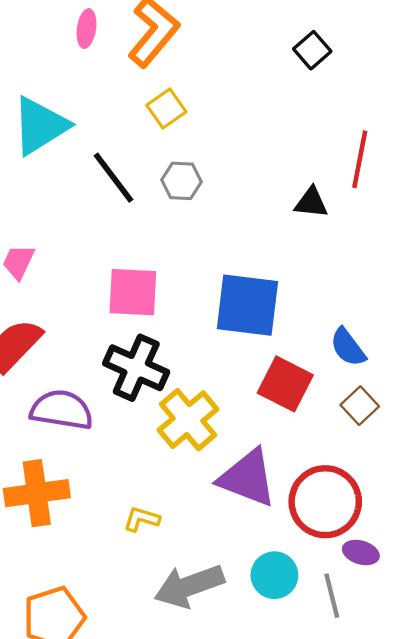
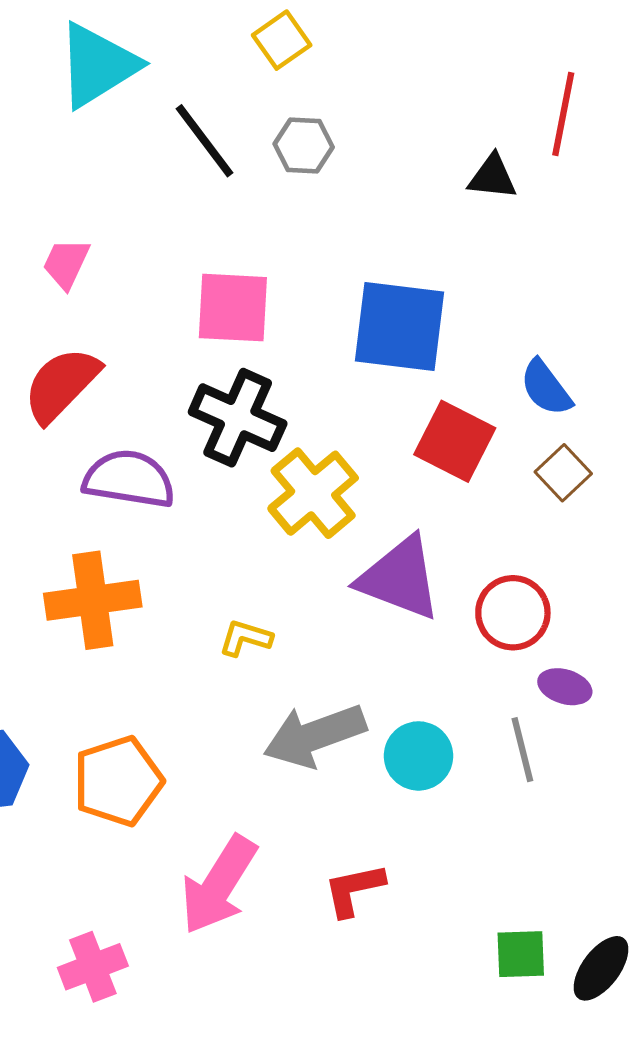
red circle: (325, 502) -> (513, 613), size x0.7
cyan circle: (274, 575) -> (418, 756), moved

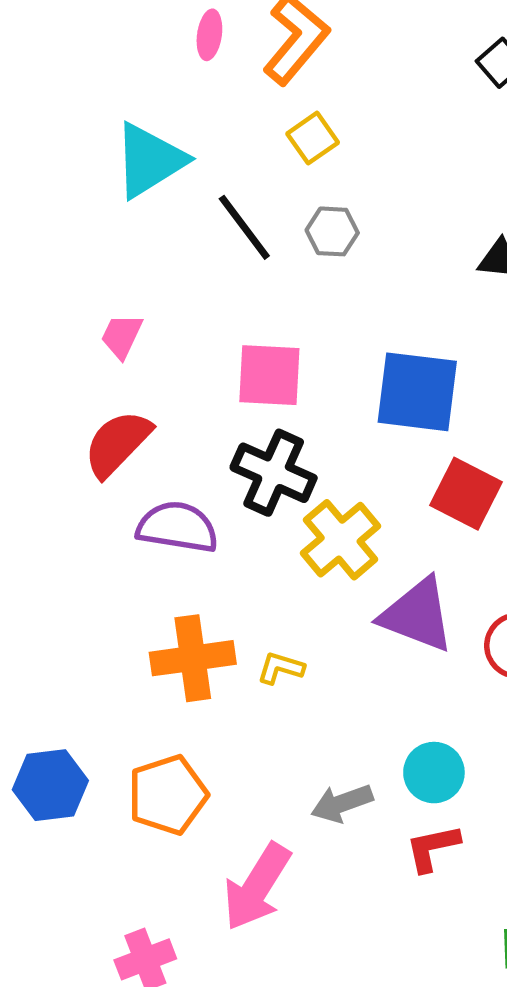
orange cross: (93, 600) -> (193, 658), moved
gray arrow: (315, 735) -> (342, 803), moved, size x0.7
red L-shape: (354, 890) -> (433, 848), moved

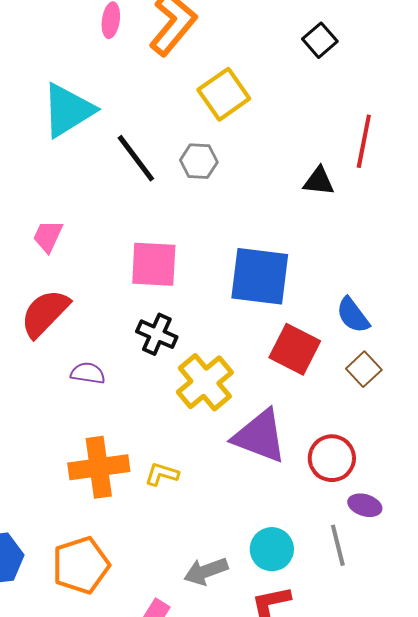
yellow square: (313, 138) -> (224, 94), moved, size x1.4
black cross: (274, 473) -> (157, 334), size x0.7
purple semicircle: (177, 527) -> (88, 373), size x0.6

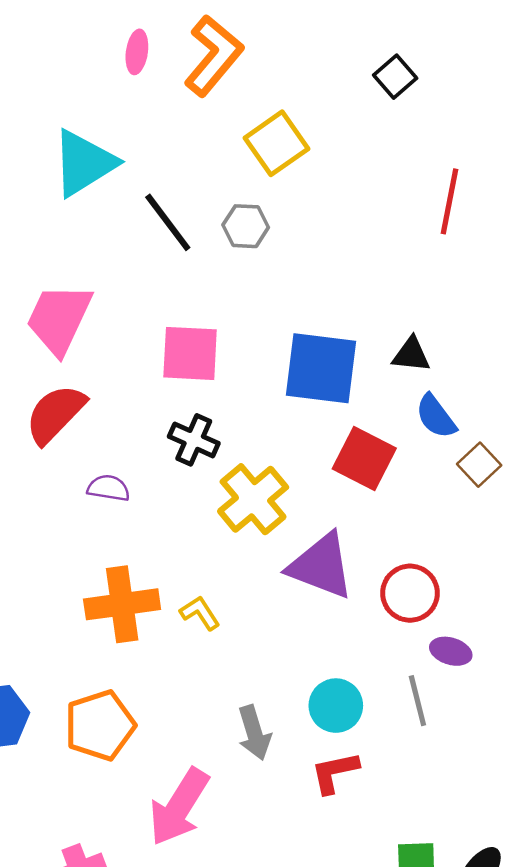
black triangle: (319, 181) -> (411, 355), moved
pink trapezoid: (48, 236) -> (59, 319), size x1.8
brown square: (364, 369) -> (479, 465), moved
yellow L-shape: (162, 474) -> (200, 613), turned 40
gray arrow: (206, 571) -> (254, 733), turned -87

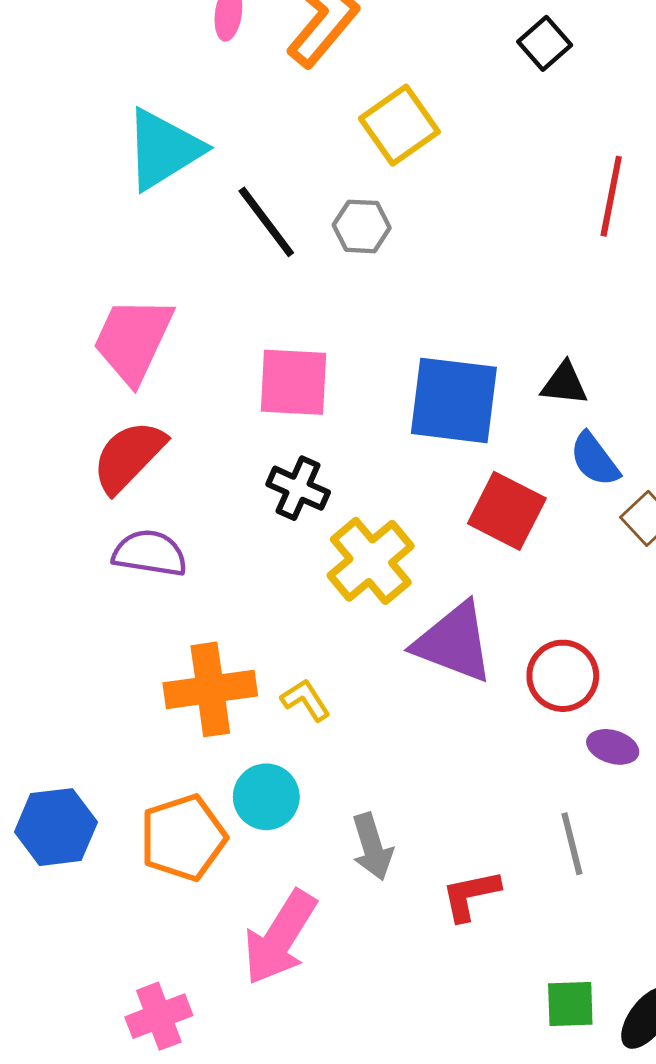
purple semicircle: (108, 488) -> (150, 553), moved, size x1.4
gray line: (417, 701) -> (572, 844), moved
cyan circle: (336, 706) -> (266, 797), moved

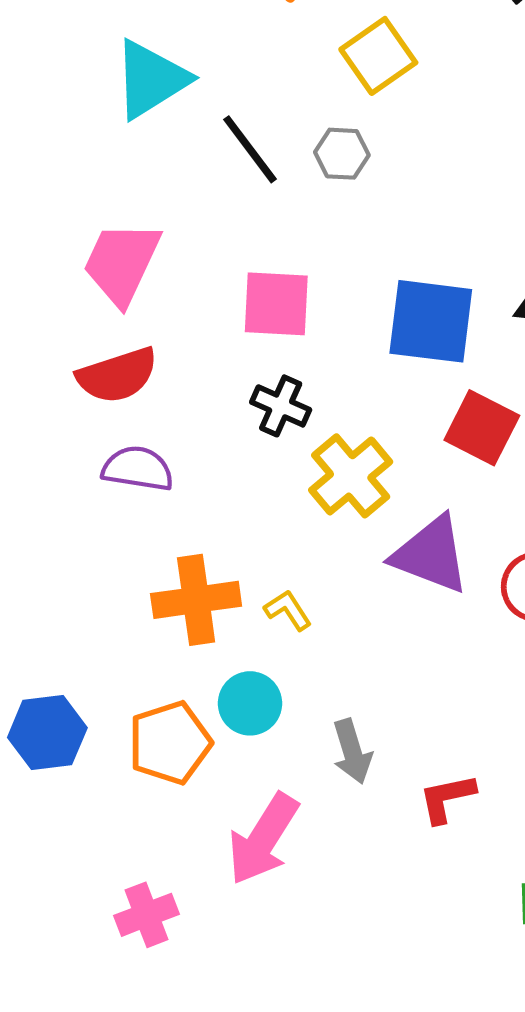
red semicircle: (129, 456) -> (117, 375), turned -152

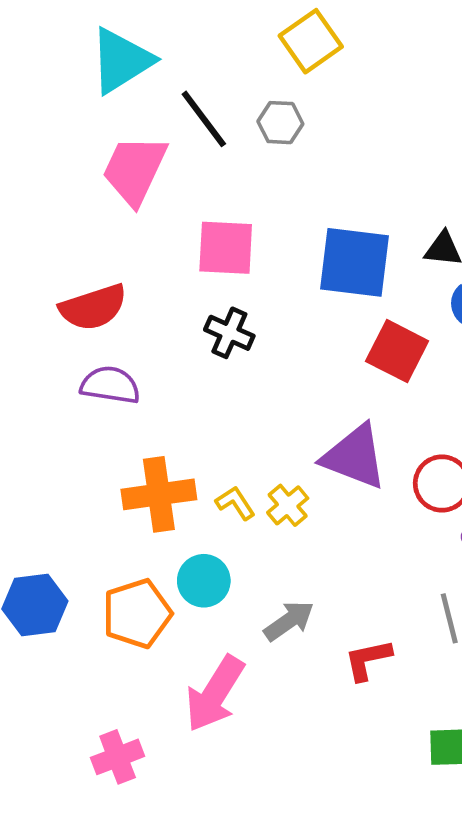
pink trapezoid: (122, 263) -> (135, 170), moved
yellow cross: (351, 476) -> (288, 505), moved, size x0.6
gray arrow: (352, 752) -> (289, 621), turned -108

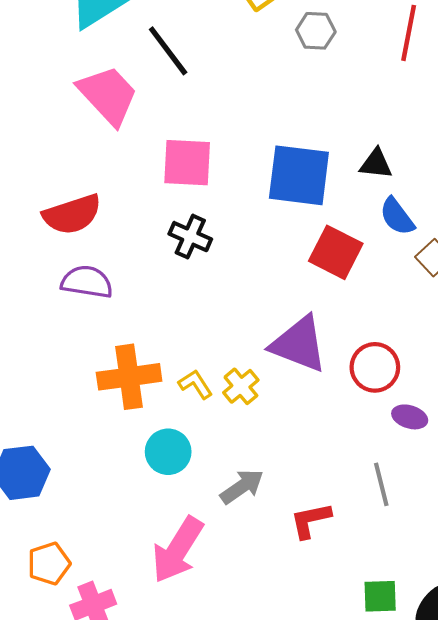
gray hexagon: (280, 123) -> (316, 31), moved
pink trapezoid: (135, 170) -> (108, 95), turned 112
orange pentagon: (137, 614) -> (49, 564), moved, size x0.7

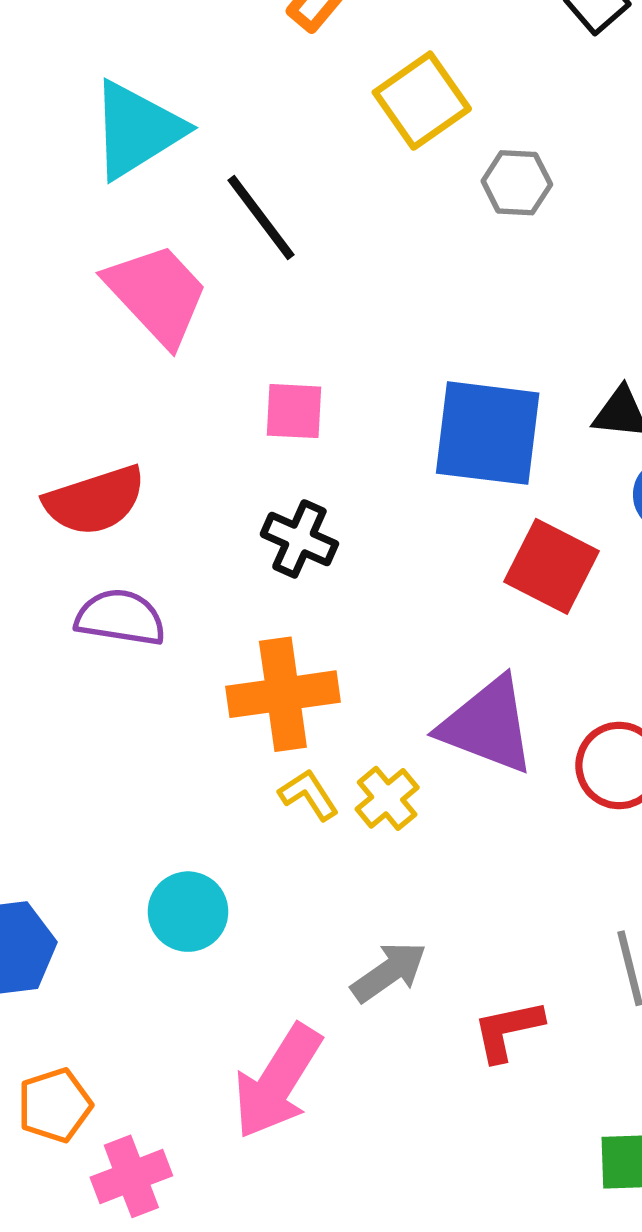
pink square: (187, 163) -> (294, 411), size x0.7
orange cross: (129, 377) -> (283, 694), moved
cyan circle: (168, 452) -> (188, 912), moved

